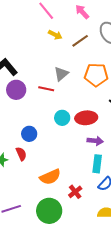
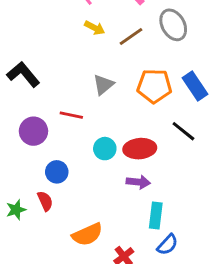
red line: (46, 89) -> (71, 115), moved
purple circle: (16, 90) -> (33, 131), moved
purple arrow: (95, 141) -> (138, 182), moved

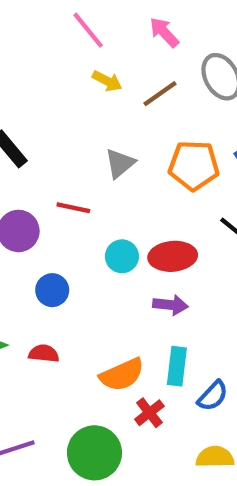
red semicircle: (45, 201) -> (44, 354), moved, turned -60
cyan rectangle: (156, 216) -> (177, 366), moved
orange semicircle: (87, 234) -> (122, 375), moved

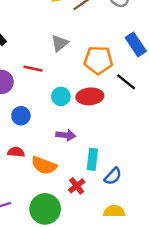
orange pentagon: (194, 165) -> (98, 60), moved
purple arrow: (171, 305) -> (66, 135), moved
orange semicircle: (122, 375) -> (44, 165), moved, turned 45

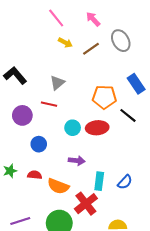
gray triangle: (60, 43) -> (57, 83), moved
blue semicircle: (113, 176) -> (125, 182), moved
red cross: (77, 186) -> (86, 204), size x1.6

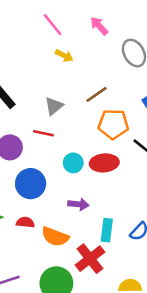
brown line: (91, 49) -> (96, 94), moved
blue circle: (39, 144) -> (31, 184), size x1.5

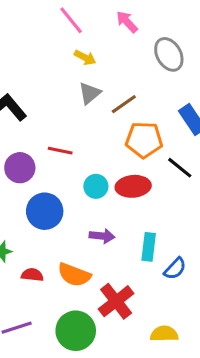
gray triangle: (54, 106) -> (90, 93), moved
red semicircle: (25, 222) -> (32, 275), moved
cyan rectangle: (107, 230) -> (149, 247), moved

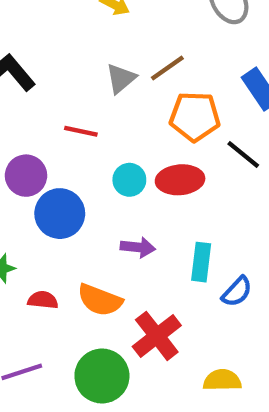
gray triangle: (90, 93) -> (121, 79), moved
purple circle: (20, 168) -> (26, 176), moved

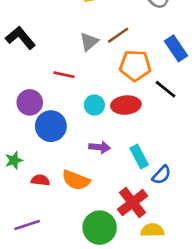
cyan rectangle: (201, 262) -> (139, 156), turned -35
red cross: (157, 336) -> (133, 203), moved
green circle: (102, 376) -> (100, 228), moved

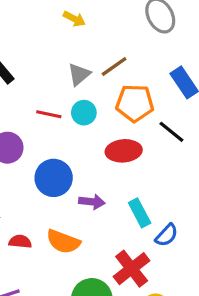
cyan circle: (94, 105) -> (84, 113), moved
blue circle: (51, 126) -> (54, 178), moved

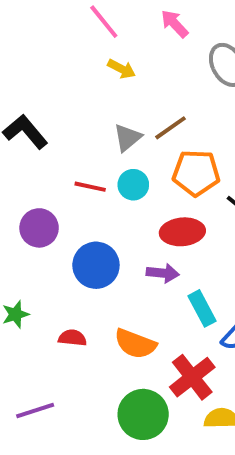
purple arrow: (92, 202) -> (163, 273), moved
red semicircle: (20, 242) -> (72, 338), moved
orange semicircle: (63, 242) -> (135, 344), moved

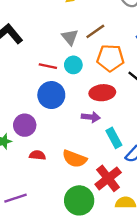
gray triangle: (127, 138) -> (70, 37), turned -30
purple circle: (39, 228) -> (25, 125), moved
blue circle: (96, 265) -> (51, 95), moved

